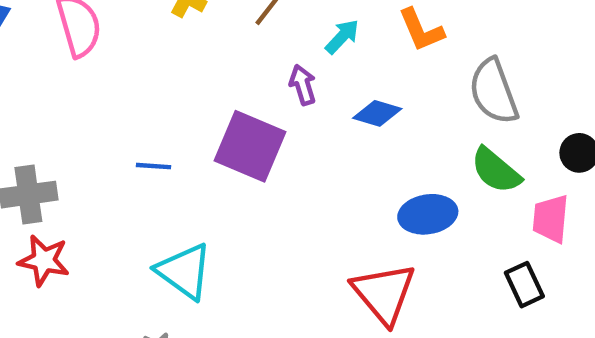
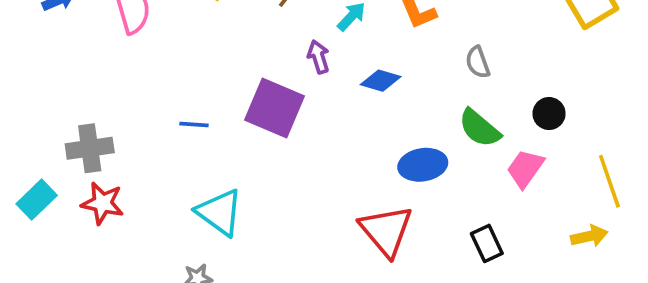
gray semicircle: (494, 91) -> (478, 62), size x0.6
pink trapezoid: (551, 219) -> (525, 168), turned 30
black rectangle: (524, 285) -> (487, 243), moved

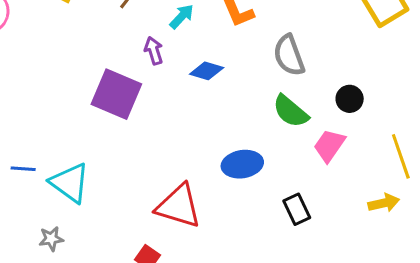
gray semicircle: (478, 62) -> (289, 55), size x1.5
blue line: (194, 124) -> (23, 169), moved
blue ellipse: (423, 165) -> (242, 164), moved
red triangle: (386, 231) -> (179, 206), moved, turned -33

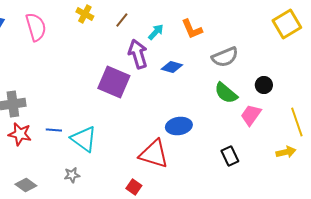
purple arrow: (154, 51) -> (138, 54), size x1.6
gray semicircle: (289, 55) -> (225, 57), turned -92
blue ellipse: (242, 164) -> (179, 126), moved

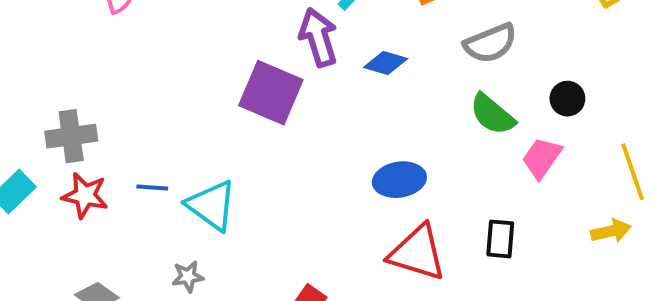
red triangle: (154, 154) -> (417, 253), moved
black rectangle: (230, 156) -> (500, 239), turned 30

